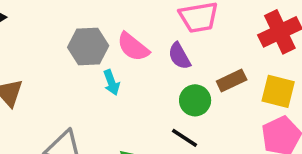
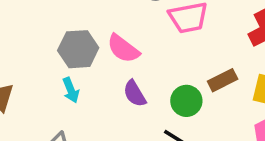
purple semicircle: (179, 56) -> (135, 94), moved
cyan arrow: (111, 82) -> (71, 90), moved

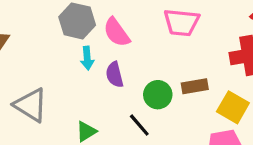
cyan arrow: (71, 90) -> (87, 58), moved

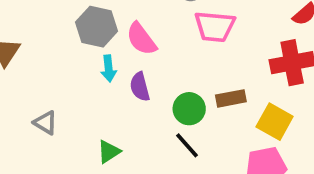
gray triangle: (31, 105) -> (45, 123), size x0.6
black line: (139, 125) -> (187, 145), moved

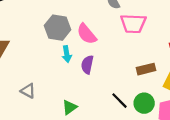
purple semicircle: (140, 87) -> (87, 65), turned 30
green circle: (189, 109) -> (144, 103), moved

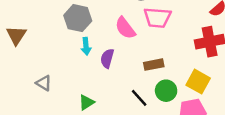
pink semicircle: (87, 34) -> (125, 28), moved
brown rectangle: (146, 69) -> (154, 65), moved
green circle: (144, 103) -> (166, 91), moved

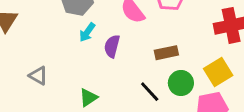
cyan arrow: (86, 46) -> (87, 32), turned 42
yellow square: (198, 82) -> (218, 72), turned 30

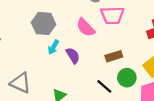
purple semicircle: (112, 46) -> (73, 56), turned 140
gray triangle: (38, 76) -> (20, 83), size x1.5

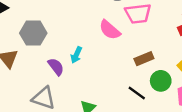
gray hexagon: (44, 24) -> (33, 33), moved
purple semicircle: (73, 56) -> (56, 67), moved

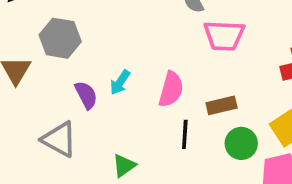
pink semicircle: (110, 30) -> (171, 89), moved, turned -125
black line: (137, 93) -> (185, 134), moved, turned 48

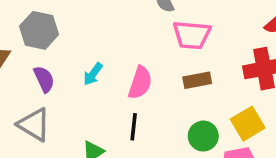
purple semicircle: (86, 95) -> (44, 79), moved
brown rectangle: (222, 105) -> (197, 80), moved
black line: (185, 134) -> (134, 127), moved

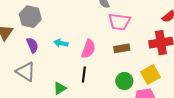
cyan arrow: (93, 74) -> (61, 43), turned 64

